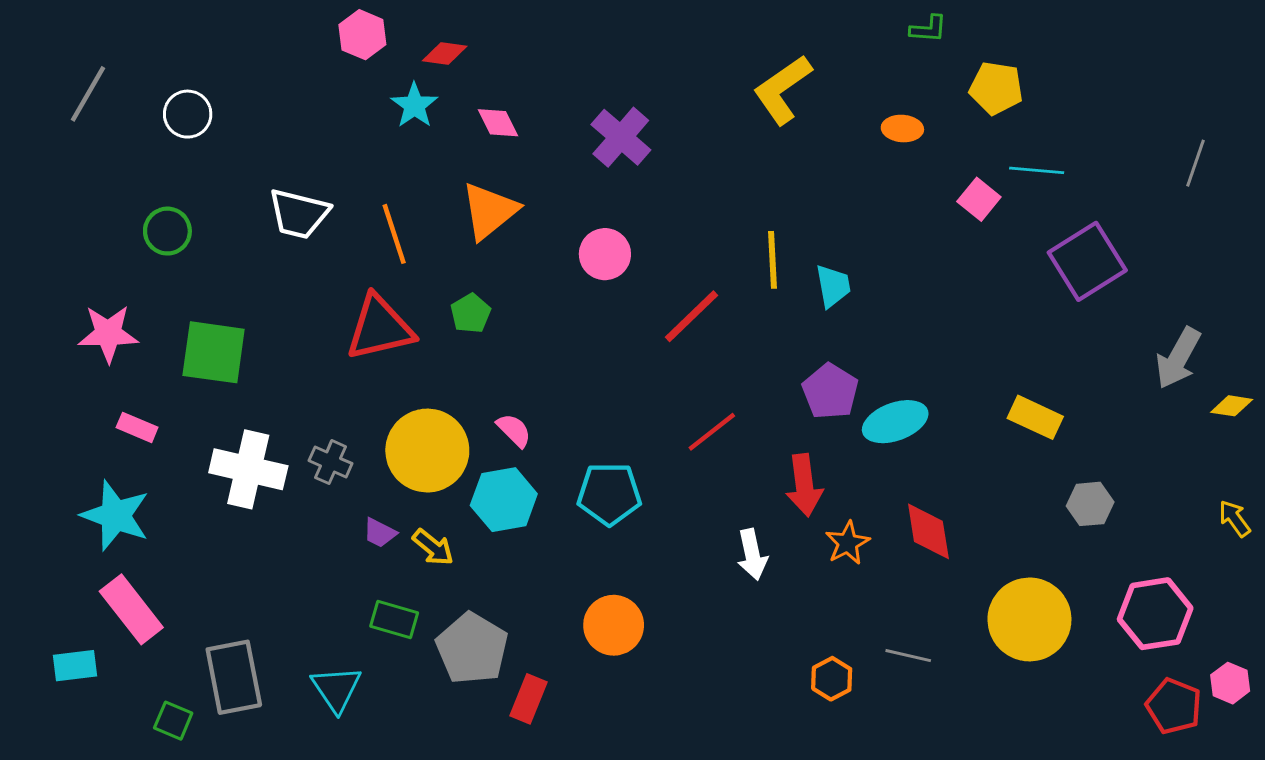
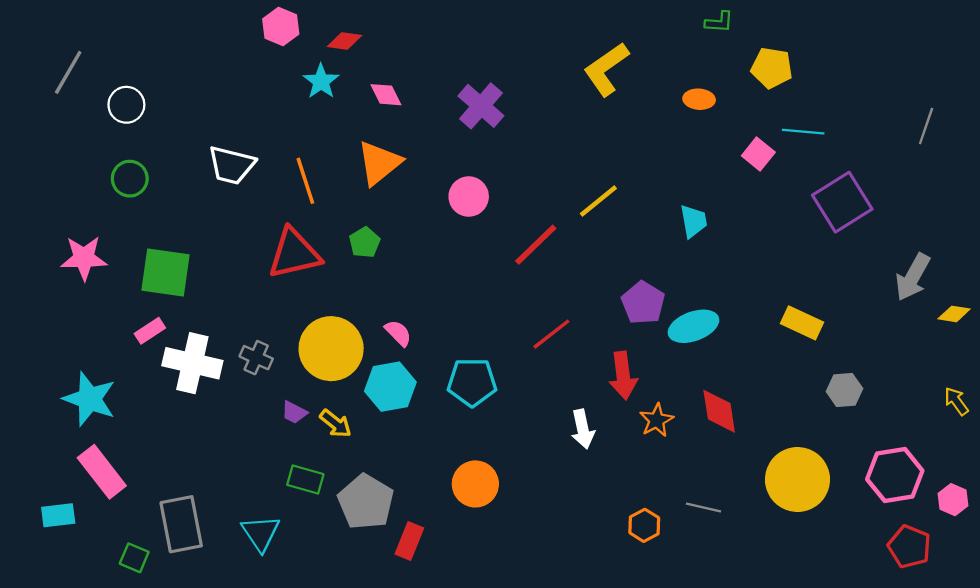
white circle: (188, 114) -> (126, 105), moved
yellow line: (772, 260) -> (598, 201), turned 54
cyan trapezoid: (833, 286) -> (693, 221), moved
pink rectangle: (137, 427) -> (150, 331), moved, turned -56
pink hexagon: (1230, 683) -> (953, 500), moved

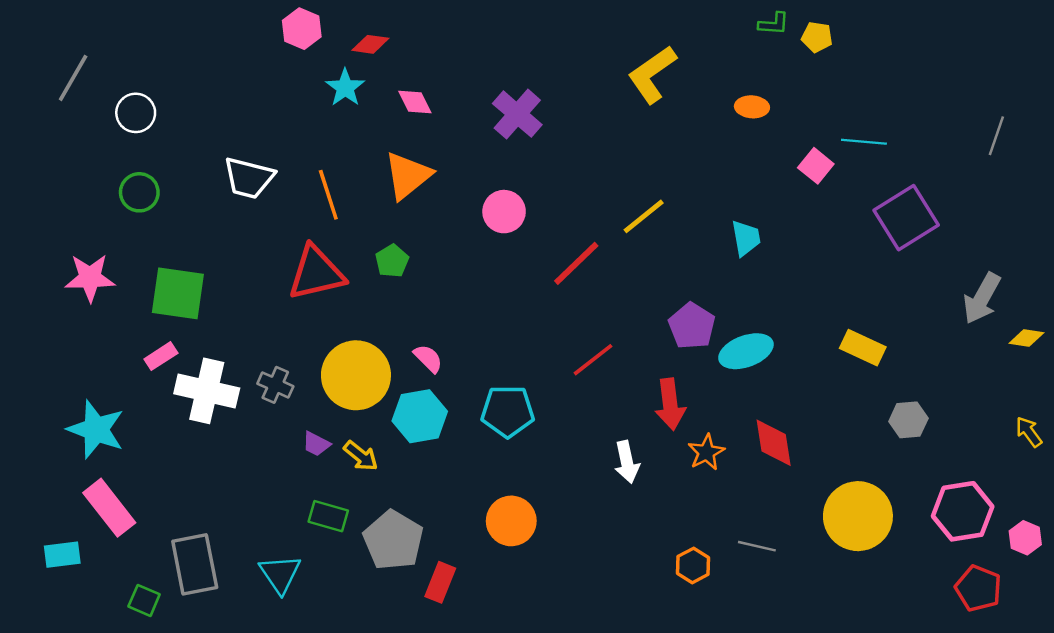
yellow pentagon: (772, 68) -> (817, 37), moved, size x0.7

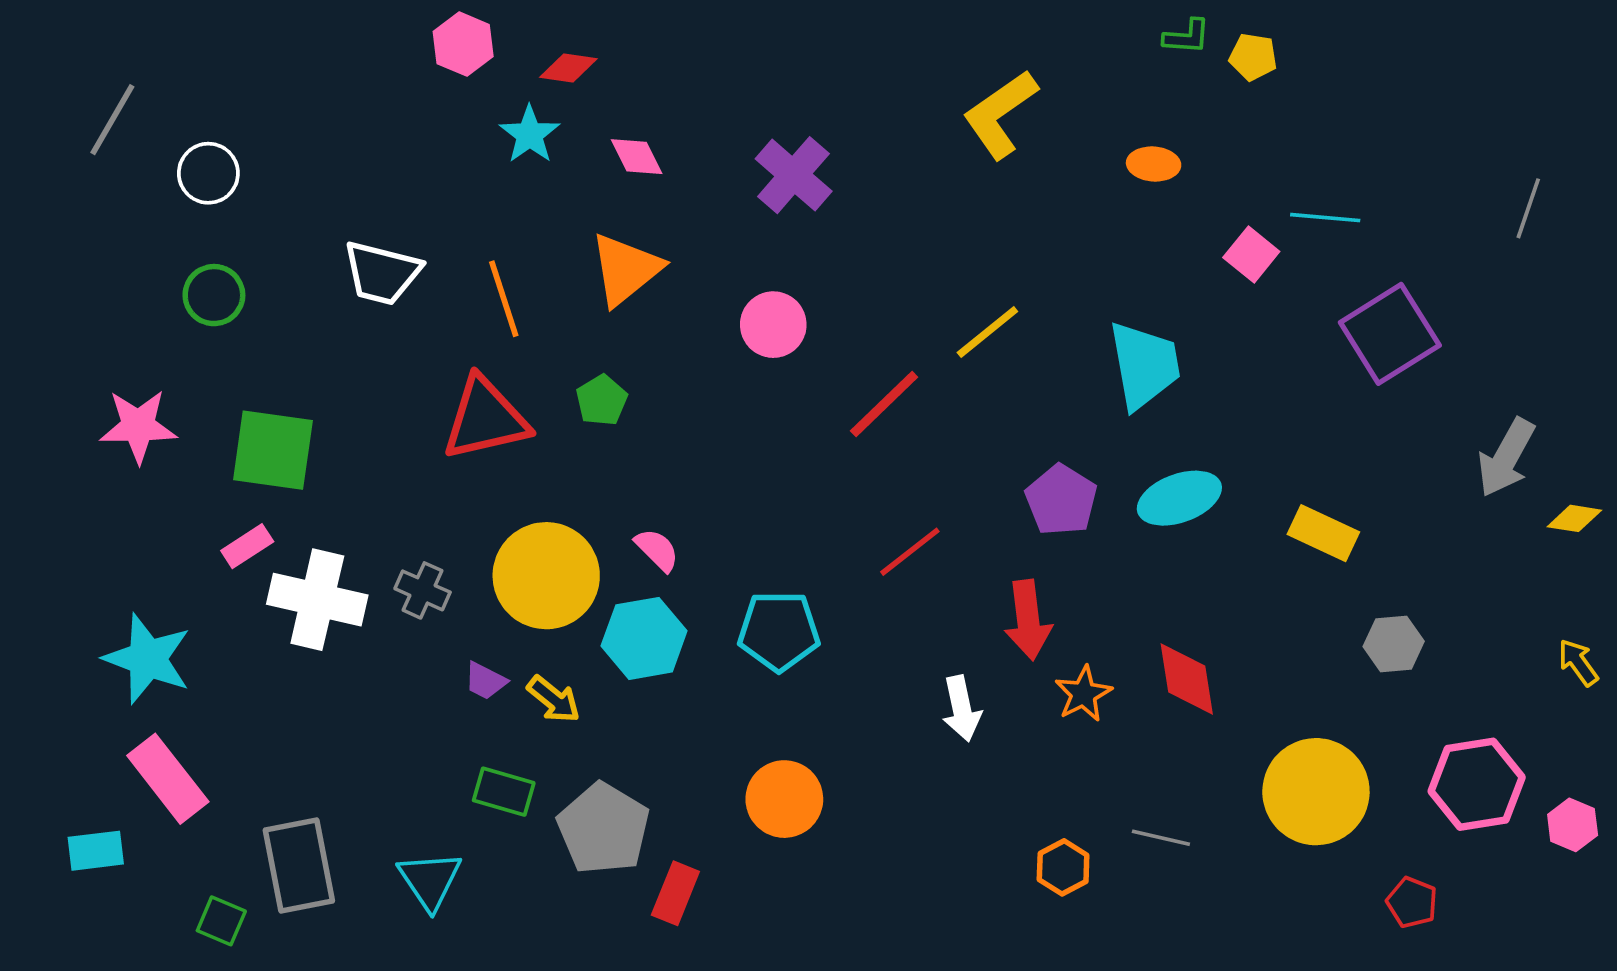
cyan trapezoid: (746, 238) -> (1144, 365), size x1.6
cyan ellipse: (746, 351) -> (1179, 498), moved
red pentagon: (978, 588) -> (1412, 902), moved, size x0.7

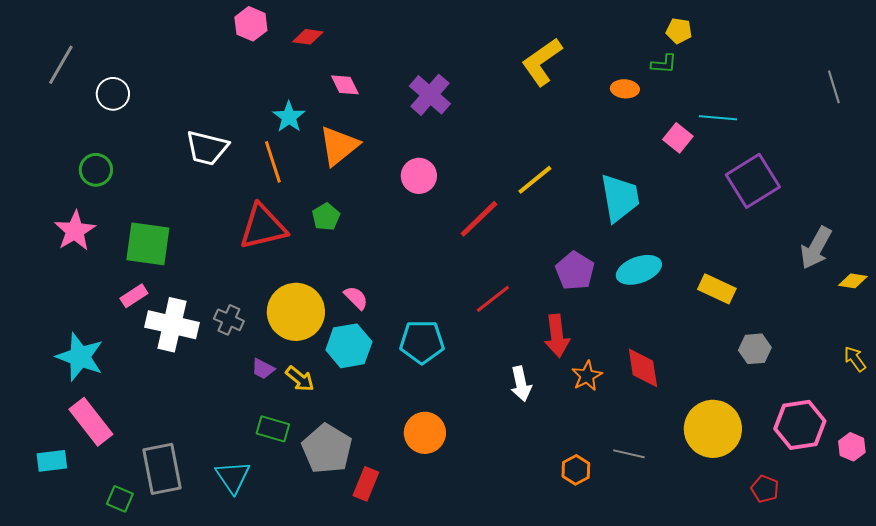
green L-shape: (1187, 37) -> (664, 64), moved
cyan star: (530, 134) -> (289, 117), moved
gray line: (1528, 208) -> (834, 87), moved, turned -36
green circle: (214, 295) -> (96, 170), moved
pink star: (138, 426) -> (75, 231), turned -30

